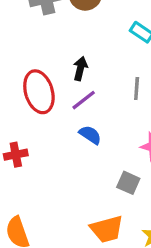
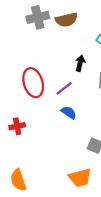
black arrow: (80, 69) -> (80, 63), moved

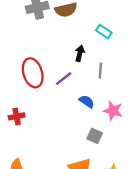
blue semicircle: (69, 112) -> (87, 101), moved

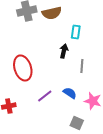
cyan rectangle: (104, 32) -> (76, 32), moved, turned 64
purple line: (64, 79) -> (45, 96), moved

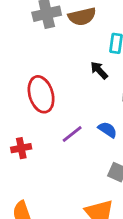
black arrow: (64, 51) -> (99, 70), turned -56

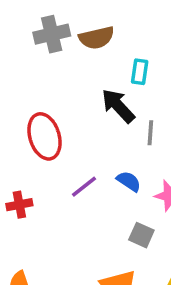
black arrow: (99, 70) -> (118, 106), size x1.5

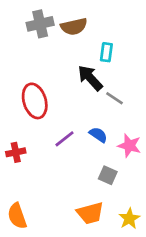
gray line: (150, 133) -> (114, 98), turned -60

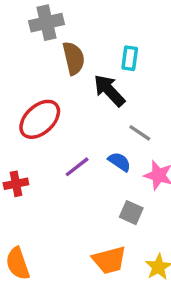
brown semicircle: (74, 27) -> (74, 58), moved, turned -90
gray line: (114, 98) -> (140, 133), moved
red ellipse: (35, 101) -> (40, 119), turned 64

